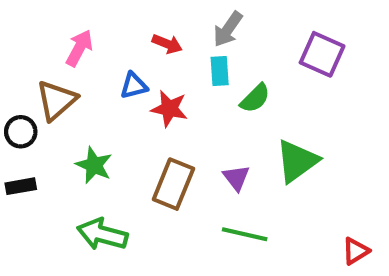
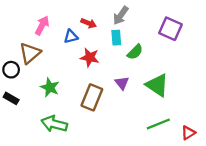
blue triangle: (134, 86) -> (71, 36), moved
green triangle: (297, 161) -> (157, 85), turned -50
purple triangle: (236, 178) -> (122, 83), moved
black rectangle: (21, 186) -> (11, 98), turned 40
green line: (245, 234) -> (158, 124), moved, turned -35

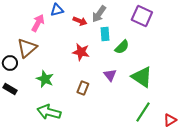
gray arrow: (121, 15) -> (99, 14), moved
purple square: (170, 29) -> (142, 16), moved
blue triangle: (71, 36) -> (57, 10), moved
brown rectangle: (92, 97) -> (83, 88), size x0.6
green line: (158, 124) -> (143, 112), turned -35

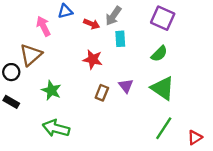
pink arrow: (38, 23) -> (43, 26), turned -54
green semicircle: (122, 47) -> (159, 54), moved
brown rectangle: (83, 88) -> (102, 93), moved

